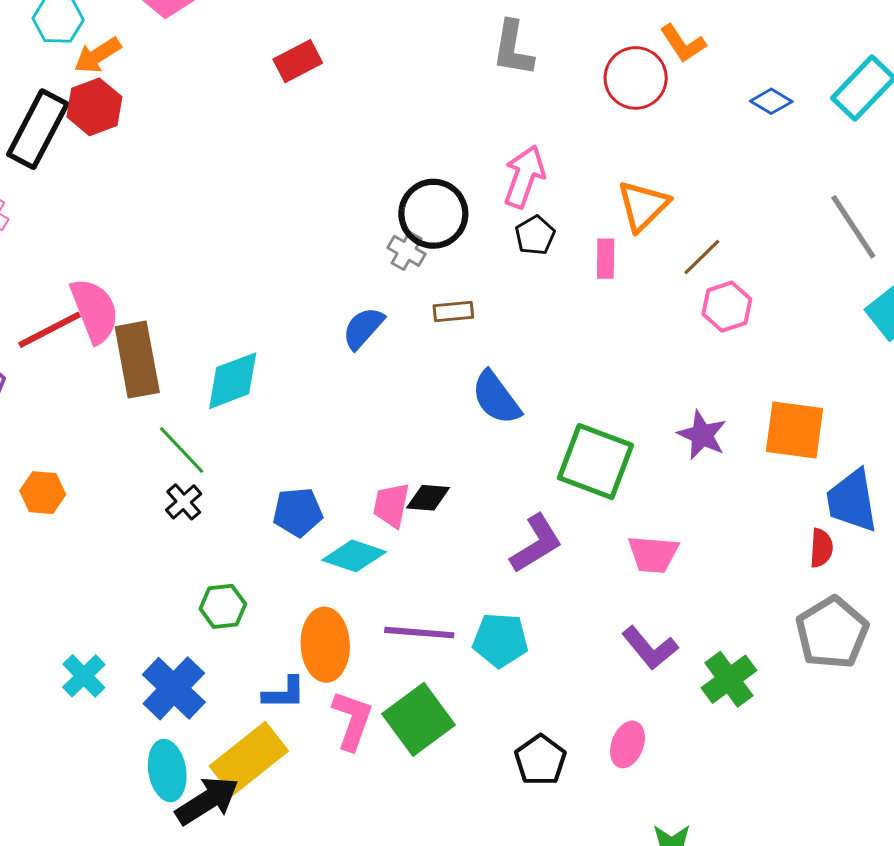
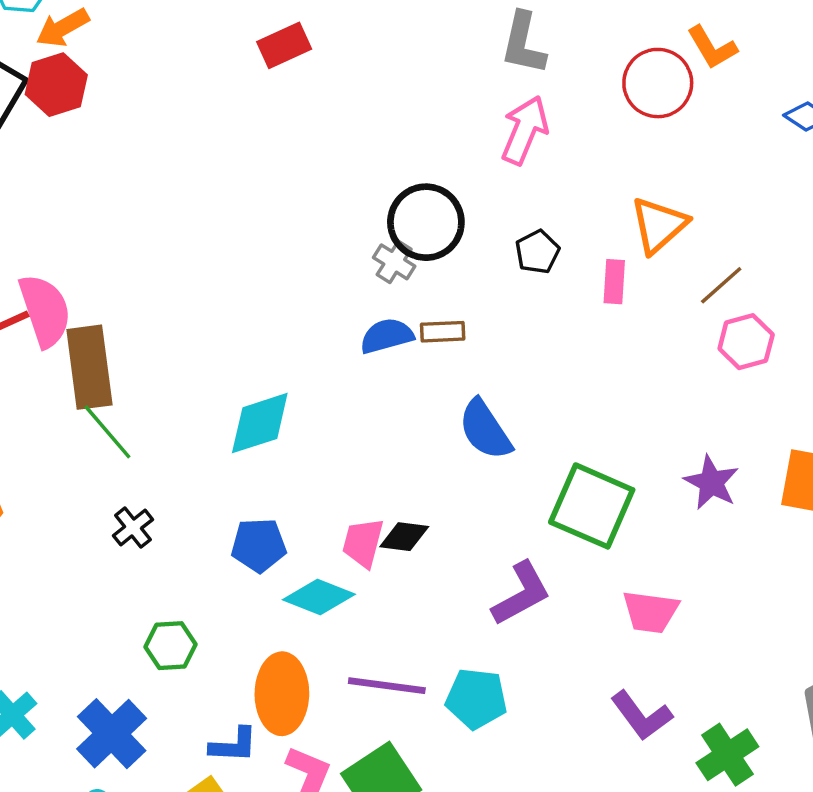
pink arrow: (524, 177) -> (525, 130), moved
blue semicircle: (363, 328) -> (387, 336), moved, turned 30
cyan diamond: (233, 381) -> (260, 423), moved
green line: (182, 450) -> (107, 432), moved

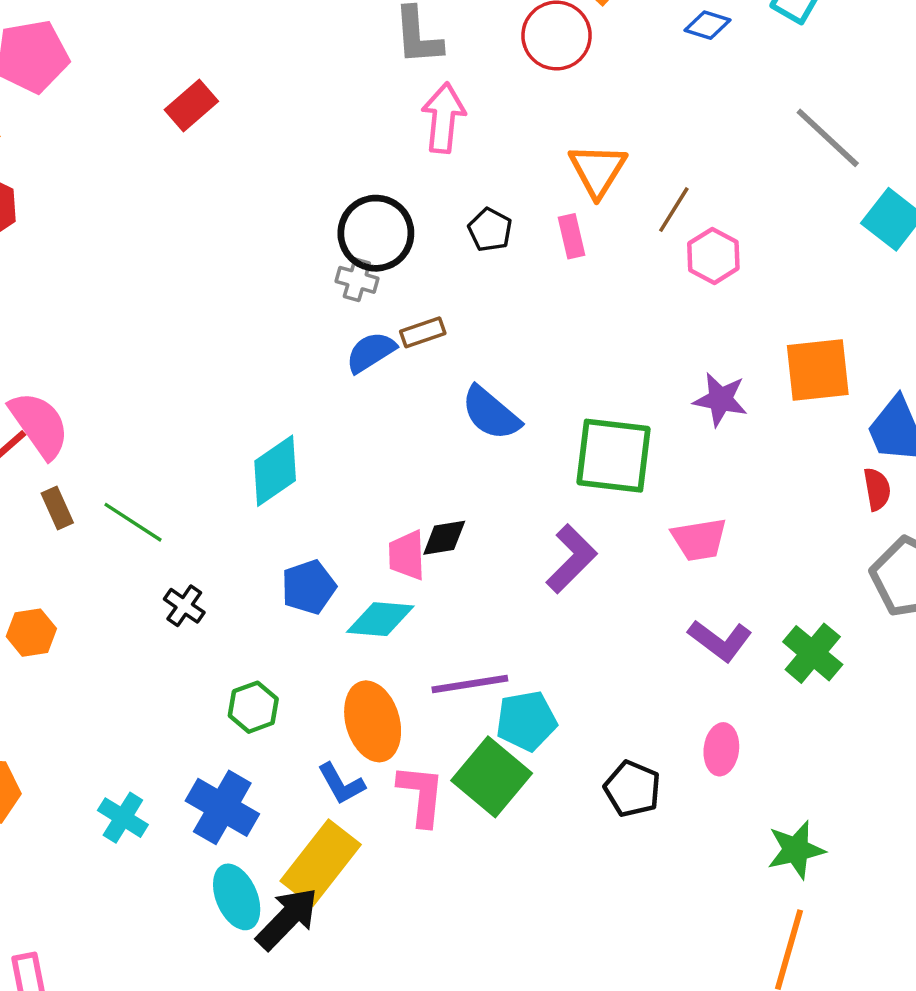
brown rectangle: (89, 367) -> (57, 508), moved, size x0.5
cyan pentagon: (476, 699) -> (526, 721), moved
blue L-shape: (234, 745) -> (341, 784), turned 75

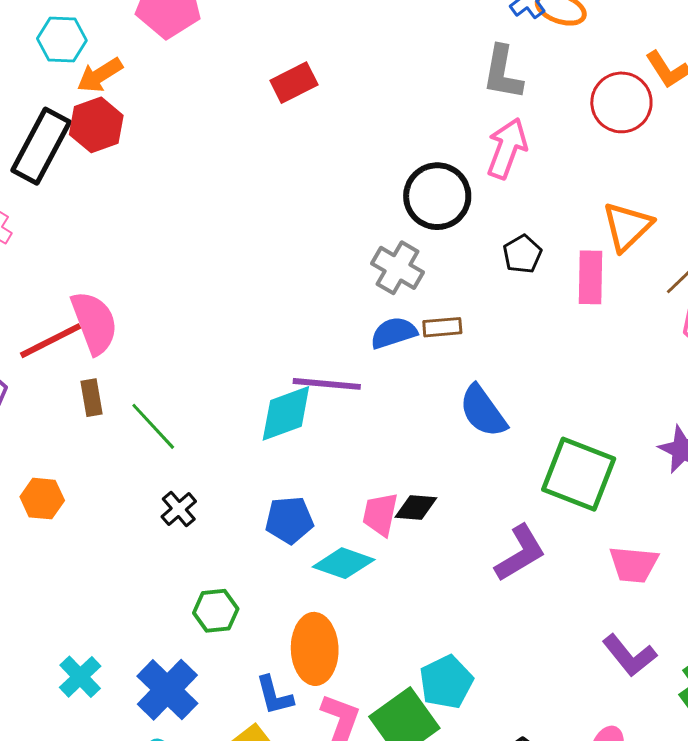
black circle: (376, 233) -> (437, 196), moved
pink rectangle: (571, 236) -> (590, 277), size x1.4
gray cross: (357, 280) -> (398, 268), size x1.4
purple line: (470, 684) -> (327, 384), moved
cyan pentagon: (526, 721) -> (446, 682), turned -30

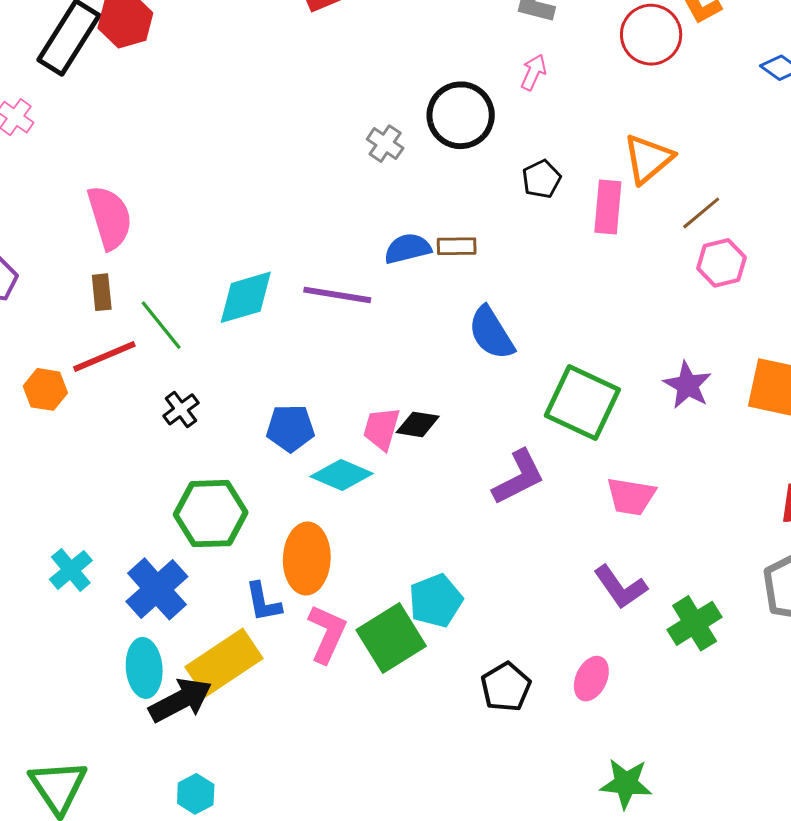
pink arrow: (507, 148) -> (533, 72), size x0.6
gray cross: (398, 268) -> (385, 144), moved, size x0.7
red line: (51, 341) -> (104, 356), moved
cyan diamond: (286, 413) -> (246, 297), moved
green hexagon: (216, 611) -> (211, 514), size x1.6

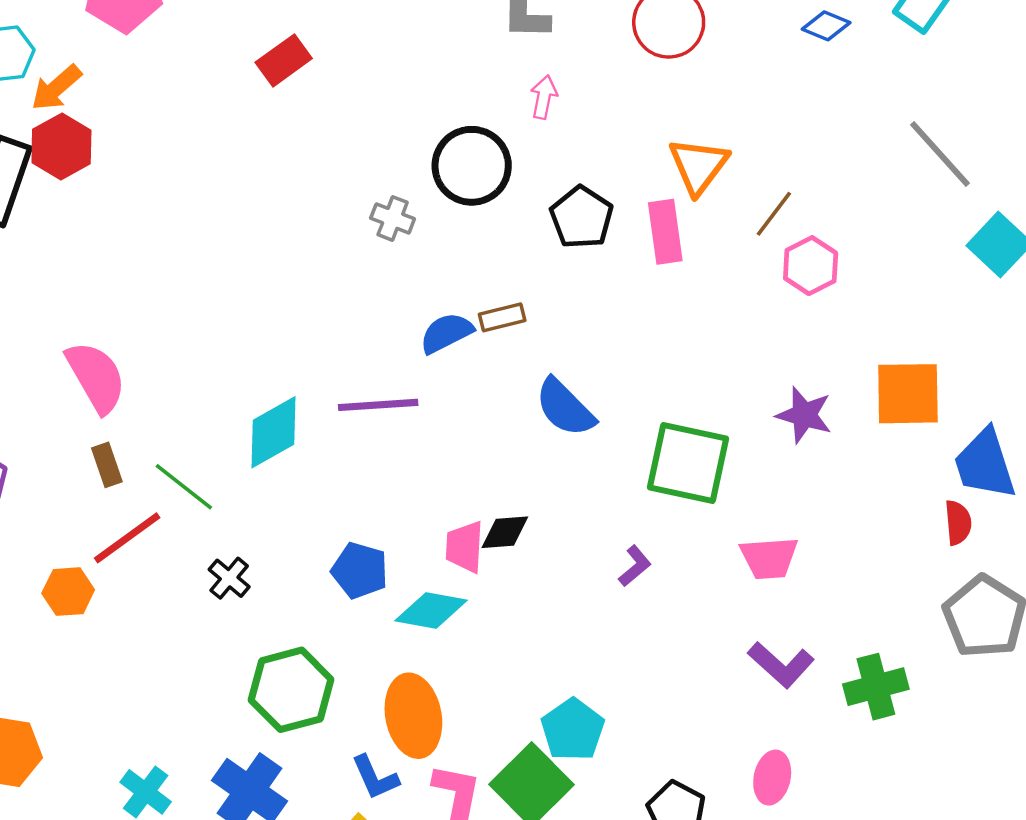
black pentagon: (542, 179) -> (582, 217), size x1.4
blue pentagon: (290, 428) -> (360, 570), turned 30
purple L-shape: (519, 477) -> (635, 566), size x0.6
green cross: (695, 623) -> (876, 687), turned 30

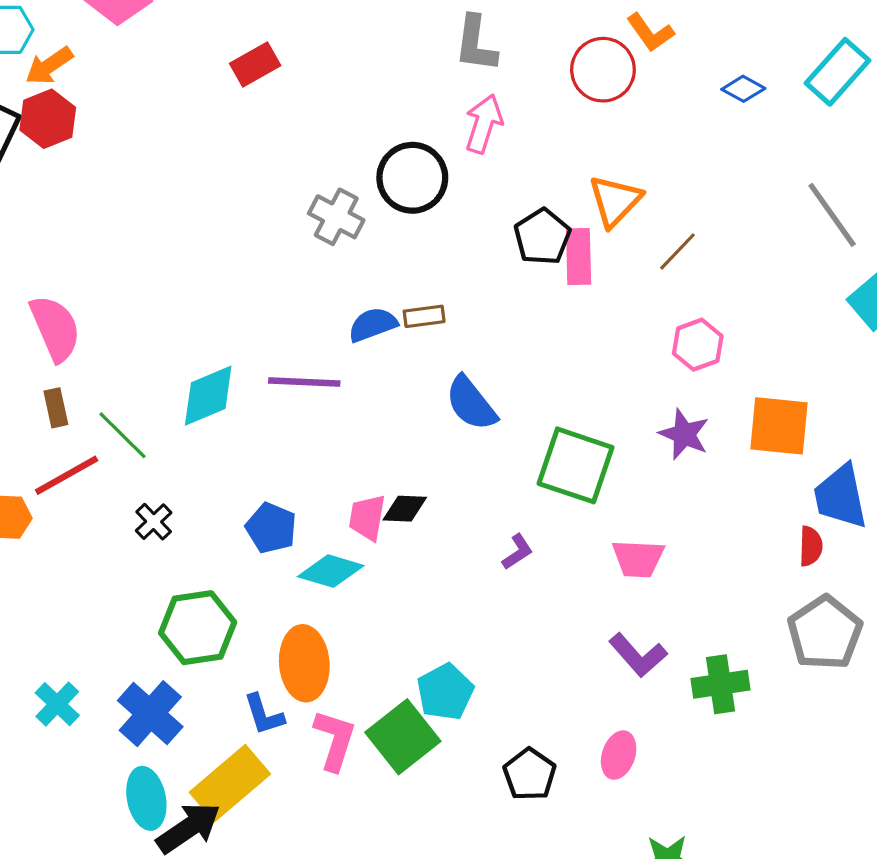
pink arrow: (544, 97) -> (484, 124), size x1.5
black pentagon: (582, 217) -> (542, 237), moved
gray cross: (393, 218) -> (336, 217), size x1.4
pink hexagon: (811, 266) -> (698, 345), moved

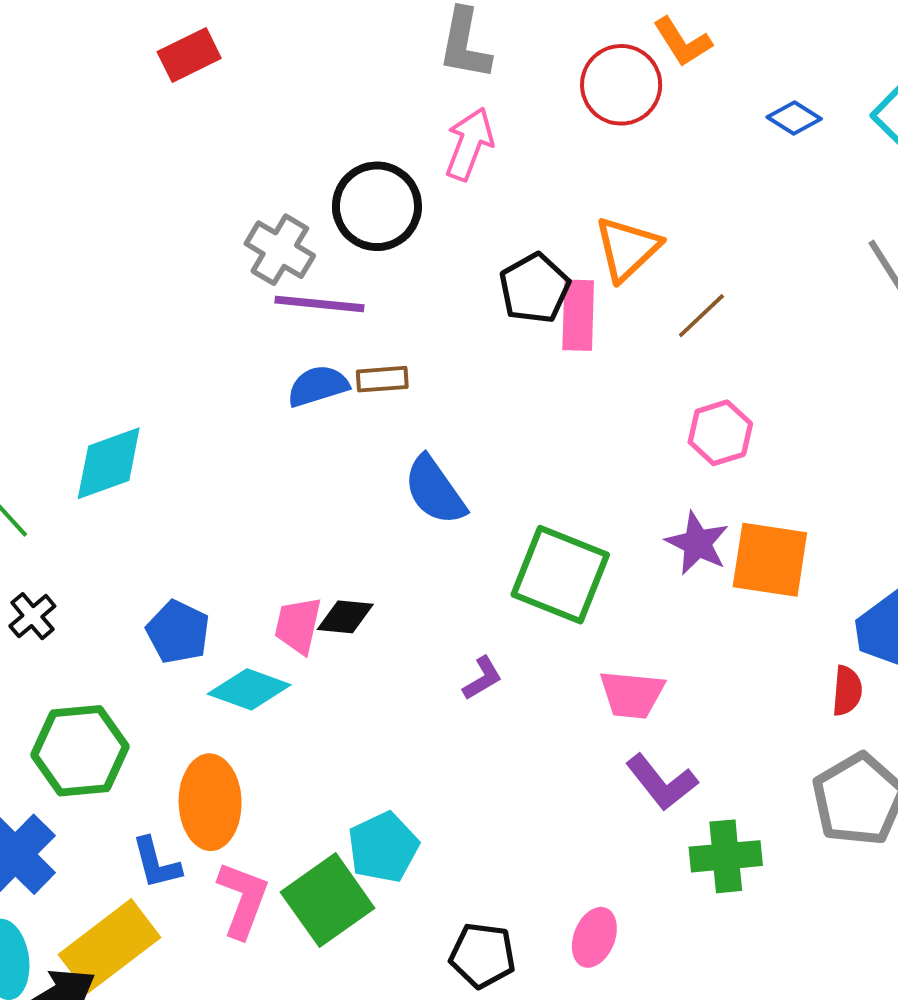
purple line: (304, 382) -> (319, 304), moved
orange square: (779, 426) -> (770, 560), moved
purple L-shape: (638, 655) -> (662, 782), moved
black pentagon: (530, 774) -> (483, 955), turned -30

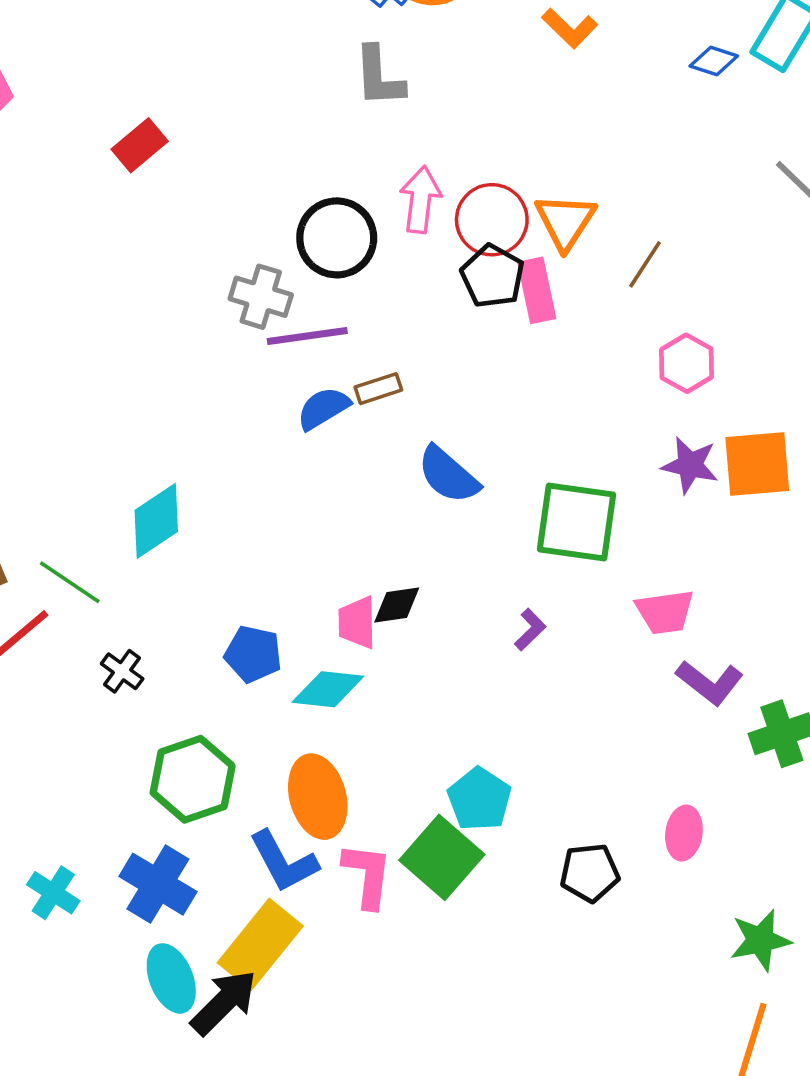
red circle: (621, 85) -> (492, 220), moved
blue diamond: (794, 118) -> (714, 61), moved
pink arrow: (469, 144) -> (420, 200), moved
blue L-shape: (156, 863) -> (284, 862), size x1.4

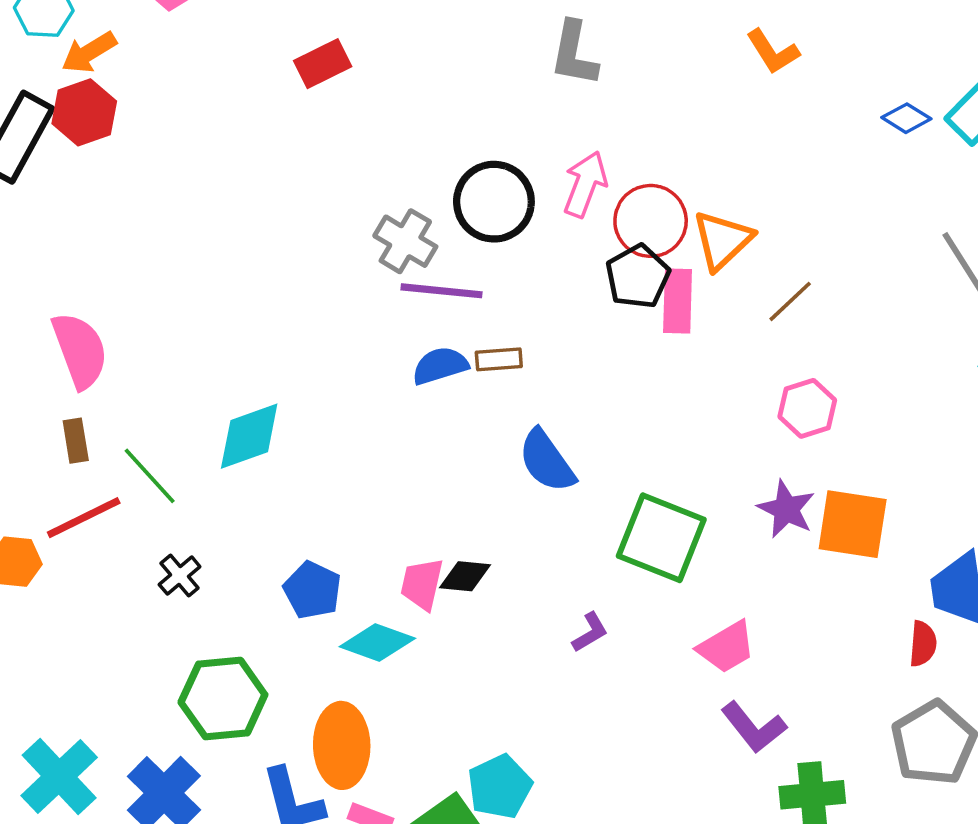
pink trapezoid: (665, 612) -> (727, 647), turned -36
cyan cross: (53, 893) -> (59, 777), size x1.5

